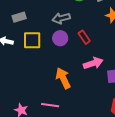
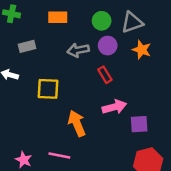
purple circle: (60, 38) -> (108, 46), moved
yellow square: (32, 40) -> (48, 89), moved

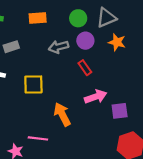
pink line: (59, 155) -> (38, 138), moved

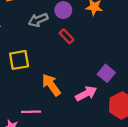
pink arrow: (96, 97) -> (86, 94), moved
purple square: (120, 111) -> (106, 73), turned -35

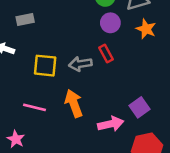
gray arrow: (38, 20) -> (80, 64), moved
pink line: (31, 112) -> (34, 107), moved

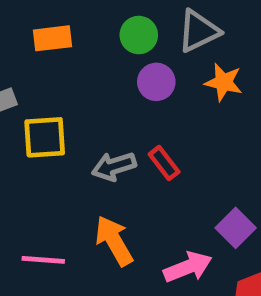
red rectangle: (106, 53) -> (164, 163), moved
yellow square: (45, 66) -> (45, 137), moved

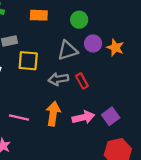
gray triangle: (199, 31) -> (68, 50), moved
purple circle: (156, 82) -> (93, 43), moved
orange arrow: (114, 241) -> (53, 114), turned 30
pink arrow: (188, 267) -> (83, 117), moved

